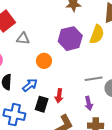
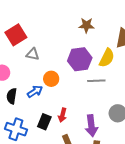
gray line: (94, 79) -> (96, 81), moved
blue arrow: (30, 85) -> (35, 91), moved
purple arrow: (89, 103) -> (91, 126), size x1.5

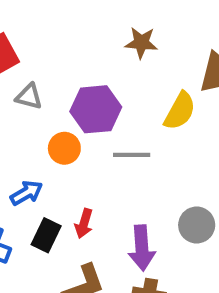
purple hexagon: (80, 59) -> (96, 109), moved
gray line: (96, 81) -> (132, 155), moved
blue arrow: (35, 91) -> (26, 193), moved

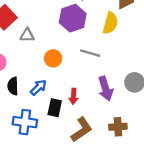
purple hexagon: (96, 109) -> (73, 18), moved
gray line: (132, 155) -> (90, 53), turned 30
purple arrow: (142, 248) -> (106, 89), moved

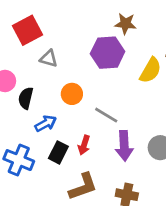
gray line: (90, 53) -> (106, 115), moved
black semicircle: (13, 86) -> (26, 98), moved

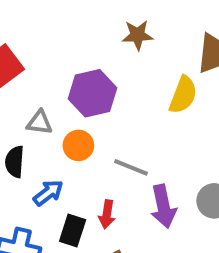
purple hexagon: (108, 53) -> (92, 93), moved
gray triangle: (49, 58) -> (39, 123), moved

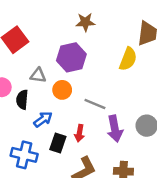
brown star: (138, 35) -> (85, 22), moved

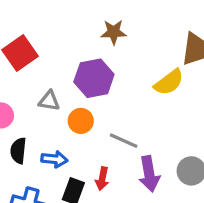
yellow semicircle: (128, 59) -> (169, 82), turned 30
black semicircle: (22, 100) -> (18, 151), moved
blue arrow: (43, 119) -> (54, 159), turned 42

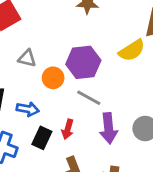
purple hexagon: (94, 78) -> (83, 62), moved

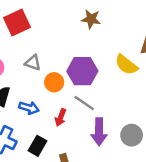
yellow semicircle: (132, 50) -> (126, 65), turned 65
red arrow: (68, 129) -> (61, 117), moved
black rectangle: (42, 138) -> (37, 146), moved

